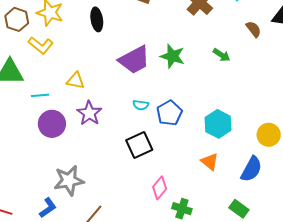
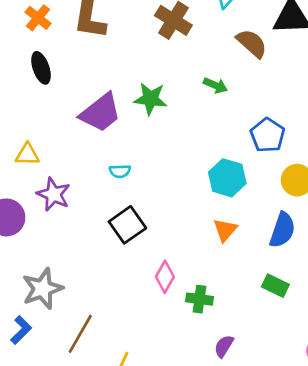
brown semicircle: (254, 29) -> (252, 43), size x1.4
blue pentagon: (169, 113) -> (268, 135), moved
orange triangle: (210, 162) -> (225, 230), turned 42

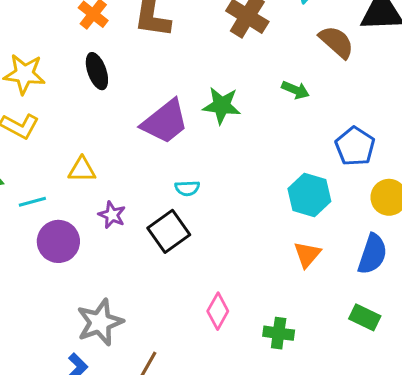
purple star: (54, 194) -> (112, 215), size x0.7
black square: (127, 225) -> (169, 231), moved
pink diamond: (165, 277) -> (218, 311), moved

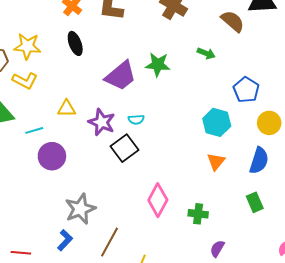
purple star: (112, 215) -> (102, 122), moved, size x1.5
pink diamond: (218, 311) -> (158, 200), size x1.4
green rectangle: (365, 317) -> (255, 202), turned 42

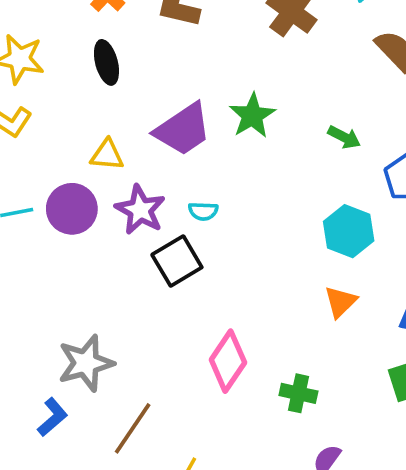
green arrow: (206, 53) -> (344, 137), moved
green star: (158, 65) -> (252, 116), turned 30
yellow triangle: (67, 109) -> (107, 155), moved
purple circle: (52, 156) -> (72, 209), moved

